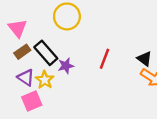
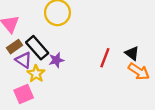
red line: (105, 59) -> (105, 58), moved
purple triangle: (26, 78) -> (24, 60), moved

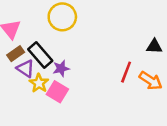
black triangle: (132, 53) -> (154, 46), moved, turned -35
red line: (105, 58) -> (126, 72), moved
pink square: (24, 94) -> (57, 92), moved, turned -36

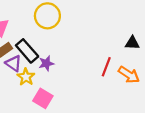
pink square: (57, 92) -> (43, 98), moved

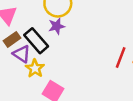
purple star: (46, 63) -> (57, 26), moved

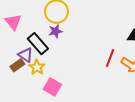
brown rectangle: (12, 39) -> (17, 65), moved

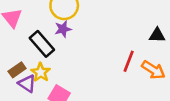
purple triangle: (26, 55) -> (27, 84), moved

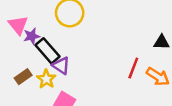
purple star: (63, 29) -> (32, 36), moved
purple triangle: (27, 84) -> (61, 66), moved

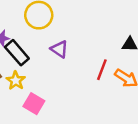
purple triangle: (61, 66) -> (59, 49), moved

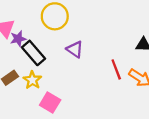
red line: (102, 70) -> (116, 69), turned -42

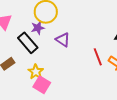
purple star: (18, 39) -> (38, 28), moved
yellow star: (32, 80) -> (36, 72), moved

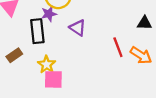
black rectangle: (28, 43) -> (37, 31), turned 35
pink square: (42, 85) -> (53, 79), turned -30

